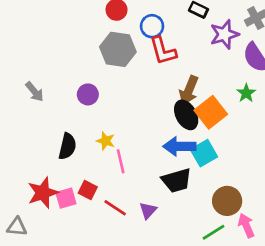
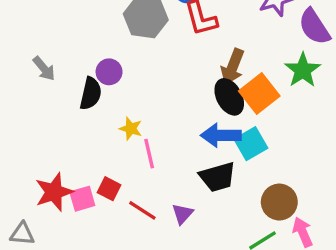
green star: (246, 93) -> (303, 70), size x1.5
black semicircle: (67, 146) -> (91, 94), moved

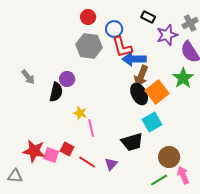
blue arrow: (221, 135) -> (134, 59), moved
red star: (54, 192) -> (34, 151), turned 30
pink square: (82, 199) -> (51, 155), turned 35

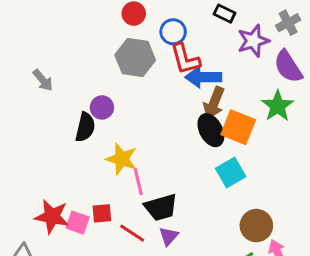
gray arrow: (28, 77) -> (43, 80), moved
orange square: (157, 92) -> (238, 127), turned -30
yellow star: (80, 113) -> (122, 159), size x1.5
black trapezoid: (132, 142) -> (161, 207), moved
red square: (67, 149) -> (102, 213), turned -32

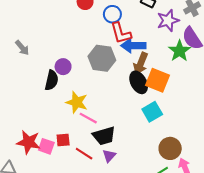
gray hexagon: (135, 57) -> (102, 58), moved
green star: (278, 106) -> (180, 51), moved
pink line: (138, 182) -> (88, 118), turned -48

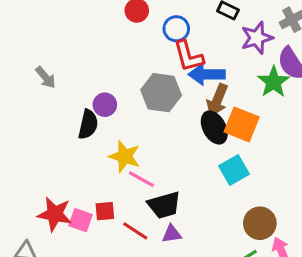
purple triangle: (109, 156) -> (172, 234), turned 40

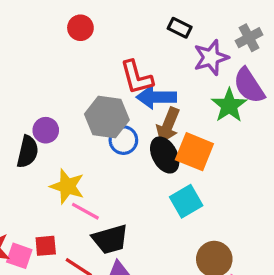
blue circle: (176, 29) -> (123, 140), moved

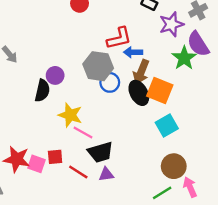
red L-shape: (137, 77) -> (119, 38), turned -88
blue arrow: (156, 97) -> (133, 52), size x0.7
cyan square: (186, 201) -> (167, 125), moved

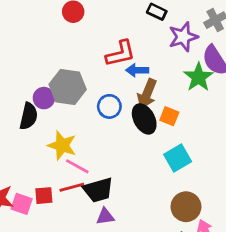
gray hexagon: (98, 66) -> (68, 87), moved
orange square: (160, 91) -> (169, 116), size x0.6
red line: (78, 172) -> (72, 187), moved, turned -48

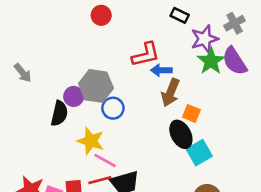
green star: (199, 77) -> (211, 61), moved
blue circle: (109, 106) -> (113, 108), moved
black ellipse: (144, 119) -> (181, 134), moved

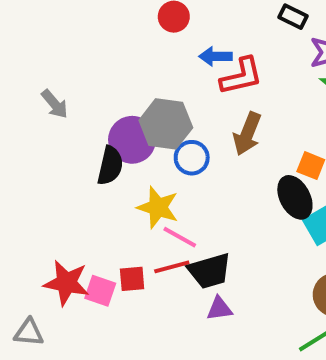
blue arrow: (161, 70) -> (215, 56), moved
brown arrow: (170, 92) -> (247, 134), moved
purple circle: (74, 96) -> (132, 140), size x1.5

